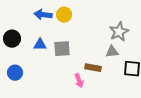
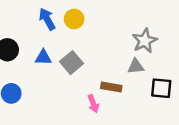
blue arrow: (43, 15) -> (47, 19), turned 54
gray square: (62, 49) -> (71, 63), turned -36

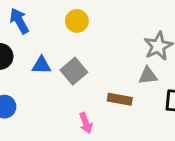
blue arrow: (47, 19) -> (19, 21), moved
pink arrow: (93, 104) -> (86, 123), moved

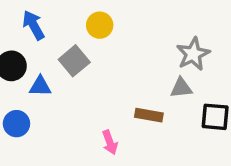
blue triangle: (41, 65) -> (40, 86), moved
gray square: (74, 71) -> (74, 61), moved

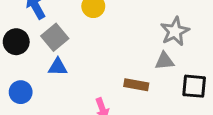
gray square: (74, 61) -> (55, 37), moved
blue triangle: (40, 86) -> (58, 67), moved

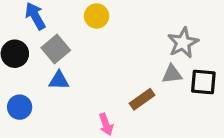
brown rectangle: (136, 85) -> (142, 99), turned -45
black square: (194, 86) -> (203, 82), moved

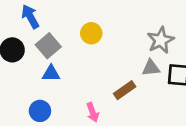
yellow circle: (97, 16) -> (91, 33), moved
blue circle: (20, 107) -> (40, 111), moved

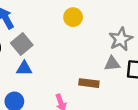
yellow circle: (91, 33) -> (73, 17), moved
brown rectangle: (125, 90) -> (89, 83), turned 42

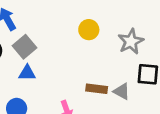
yellow circle: (73, 17) -> (89, 30), moved
gray triangle: (112, 64) -> (122, 91), moved, turned 35

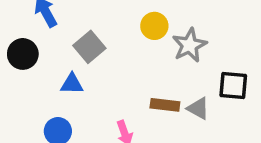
gray star: (131, 41) -> (189, 45), moved
gray square: (24, 47) -> (89, 47), moved

